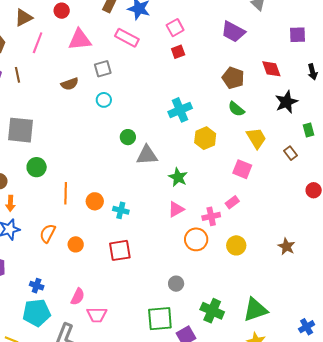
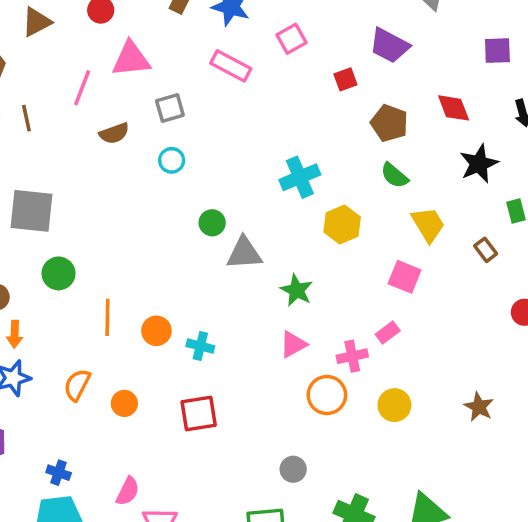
pink rectangle: (127, 38) -> (231, 66), moved
pink line: (38, 43) -> (82, 88), moved
red square: (178, 52) -> (345, 79), moved

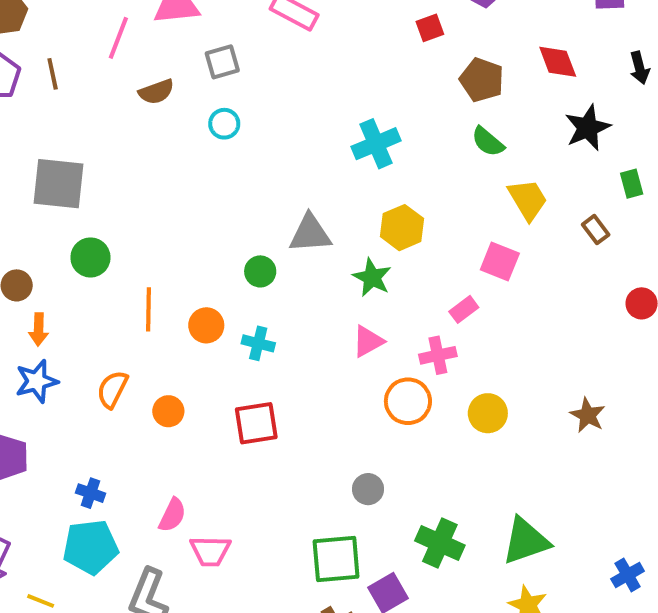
green circle: (212, 223) -> (260, 271), moved
yellow hexagon: (342, 224) -> (402, 228), moved
pink rectangle: (388, 333) -> (464, 309), moved

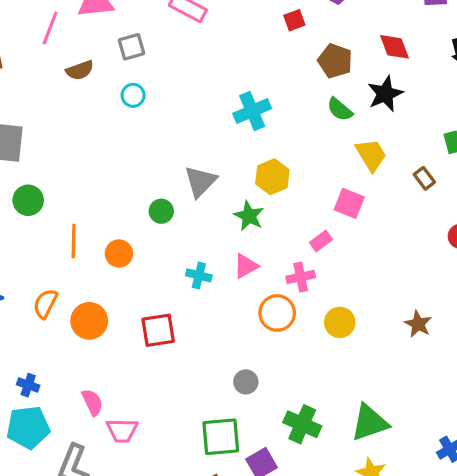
black star: (588, 128) -> (385, 94), moved
gray triangle: (310, 234) -> (200, 181), turned -42
cyan cross: (258, 343) -> (199, 275), moved
orange circle: (168, 411) -> (89, 321), size x1.5
pink semicircle: (172, 515) -> (92, 402), turned -52

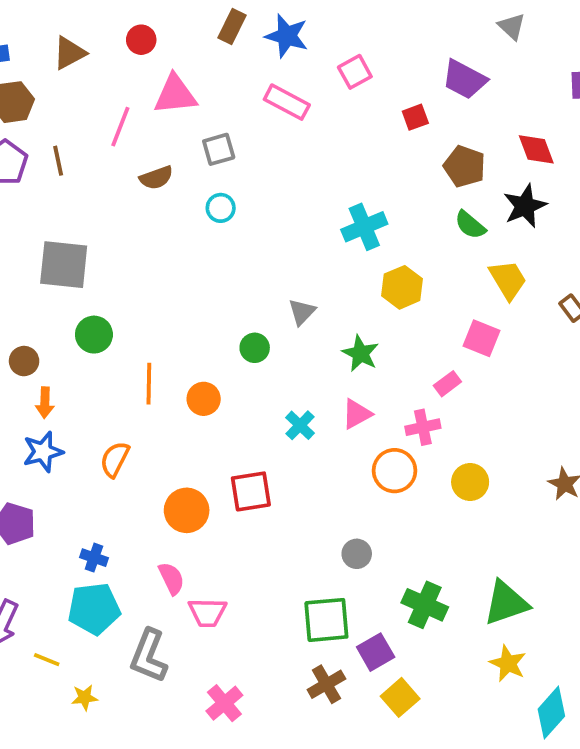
yellow hexagon: (272, 177) -> (402, 287), moved
gray triangle: (200, 181) -> (302, 312), size x0.7
cyan cross: (199, 275) -> (300, 425), turned 30
orange circle: (89, 321) -> (187, 510), moved

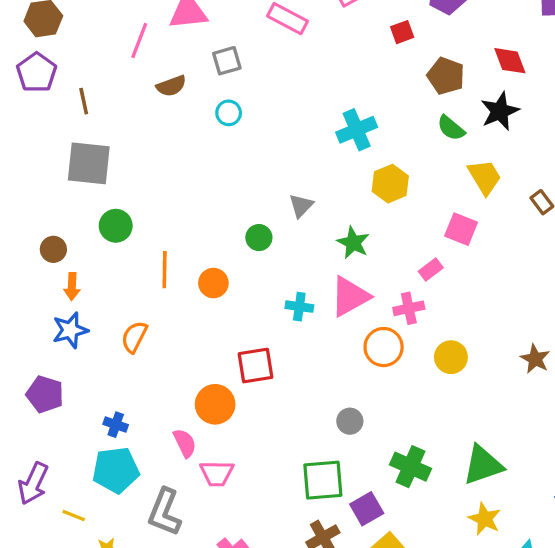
brown line: (58, 161) -> (84, 101), moved
pink triangle: (357, 414) -> (350, 297), size x1.5
cyan cross: (300, 425) -> (299, 307), turned -36
orange circle: (187, 510) -> (215, 404), moved

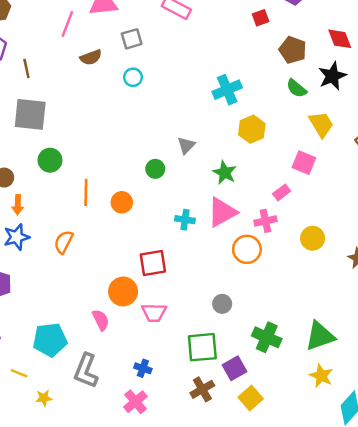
yellow circle: (451, 357) -> (313, 238), moved
blue cross: (116, 425) -> (143, 368), moved
pink trapezoid: (217, 473) -> (154, 313), moved

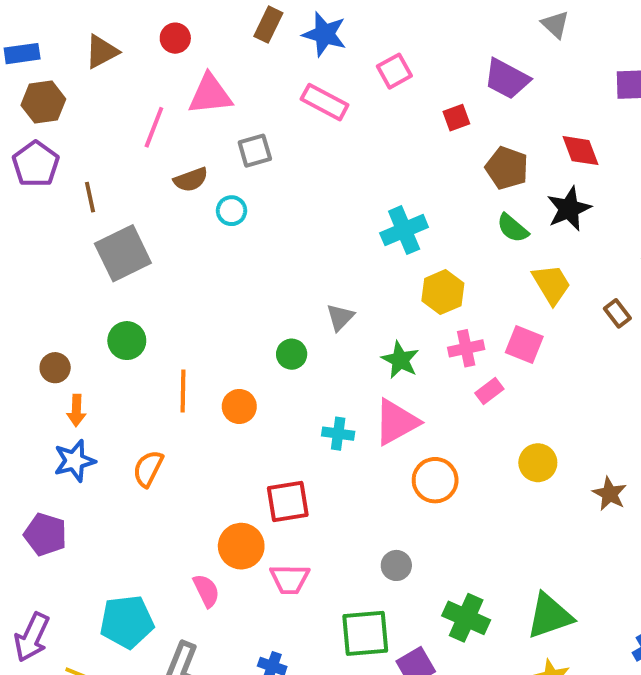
cyan circle: (133, 77) -> (231, 211), moved
gray square: (30, 114) -> (123, 253), moved, turned -32
pink cross: (265, 221) -> (466, 348), moved

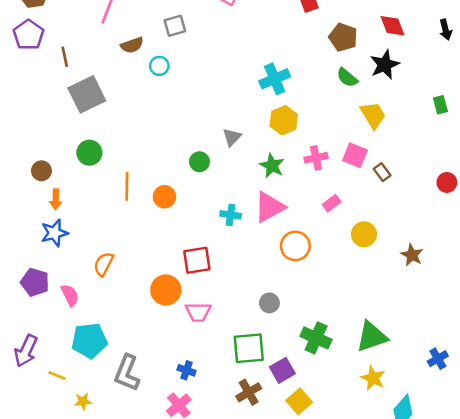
yellow hexagon: (443, 292) -> (284, 120), moved
brown rectangle: (617, 313) -> (382, 172), moved
pink rectangle: (489, 391) -> (332, 203), moved
orange semicircle: (148, 469) -> (104, 264), moved
pink semicircle: (206, 591) -> (70, 295), moved

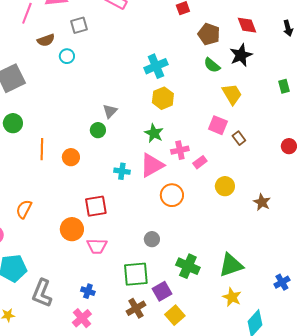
gray triangle: (232, 137) -> (110, 111), moved
pink cross: (316, 158) -> (180, 150), moved

